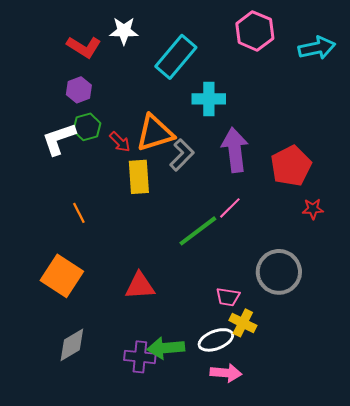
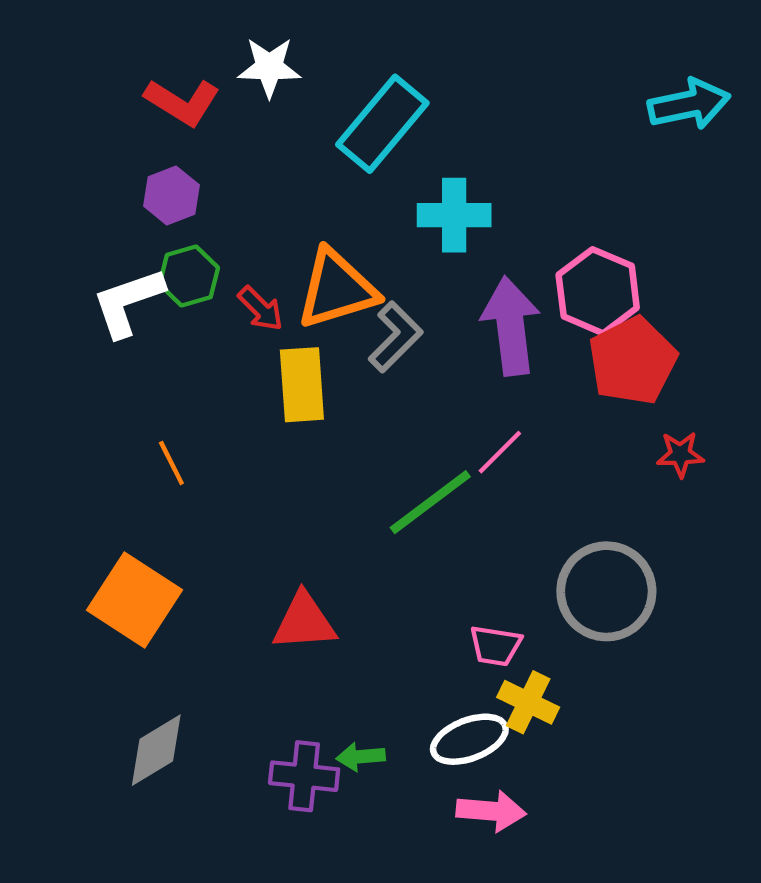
pink hexagon: (255, 31) -> (598, 291), moved
green arrow: (166, 348) -> (361, 757), size x0.6

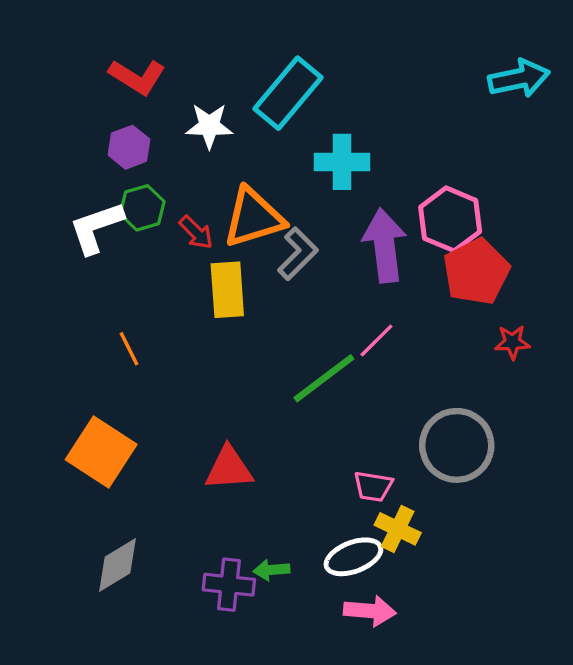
white star: (269, 67) -> (209, 126), moved

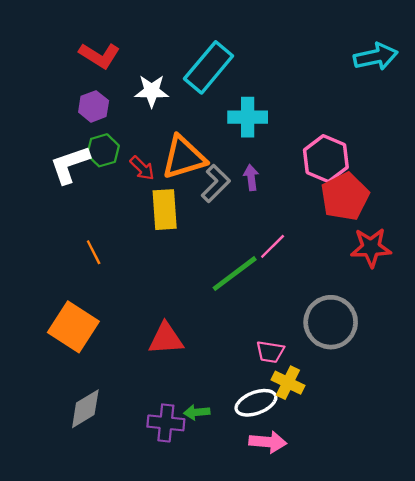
purple arrow: (385, 245) -> (251, 178), moved, size x0.5
red star: (512, 342) -> (371, 247), size x1.6

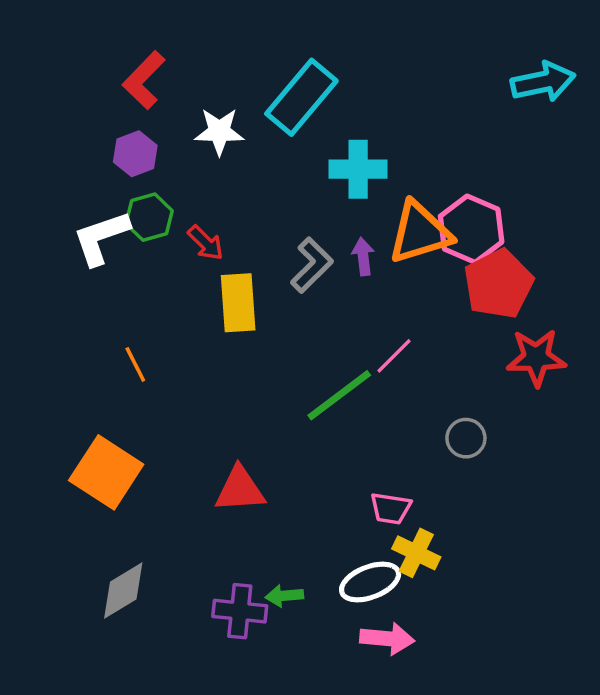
red L-shape: (99, 55) -> (144, 80), turned 102
orange triangle: (184, 157) -> (420, 233), moved
gray circle: (331, 322) -> (466, 438), moved, size x0.5

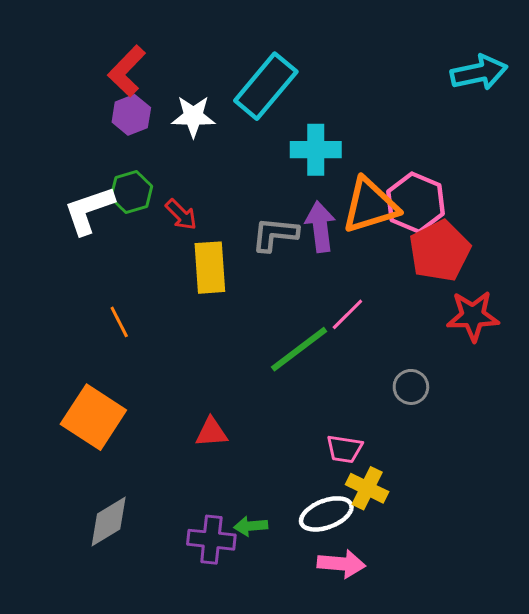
purple hexagon: (135, 154) -> (131, 115), moved
purple arrow: (363, 257) -> (320, 227), size x1.5
gray L-shape: (312, 265) -> (275, 234), turned -129
red triangle: (240, 490) -> (211, 432), size x0.7

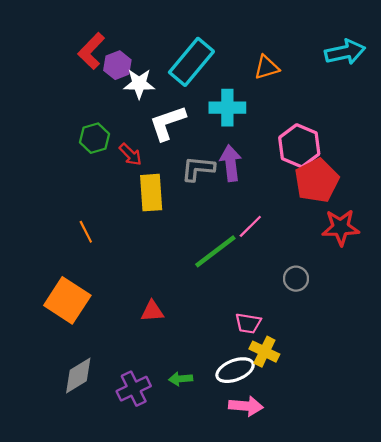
purple hexagon: (131, 115) -> (117, 65), moved
orange triangle: (370, 206) -> (267, 67), moved, size x0.6
white L-shape: (89, 210) -> (167, 123), moved
purple cross: (211, 540) -> (134, 389), moved, turned -32

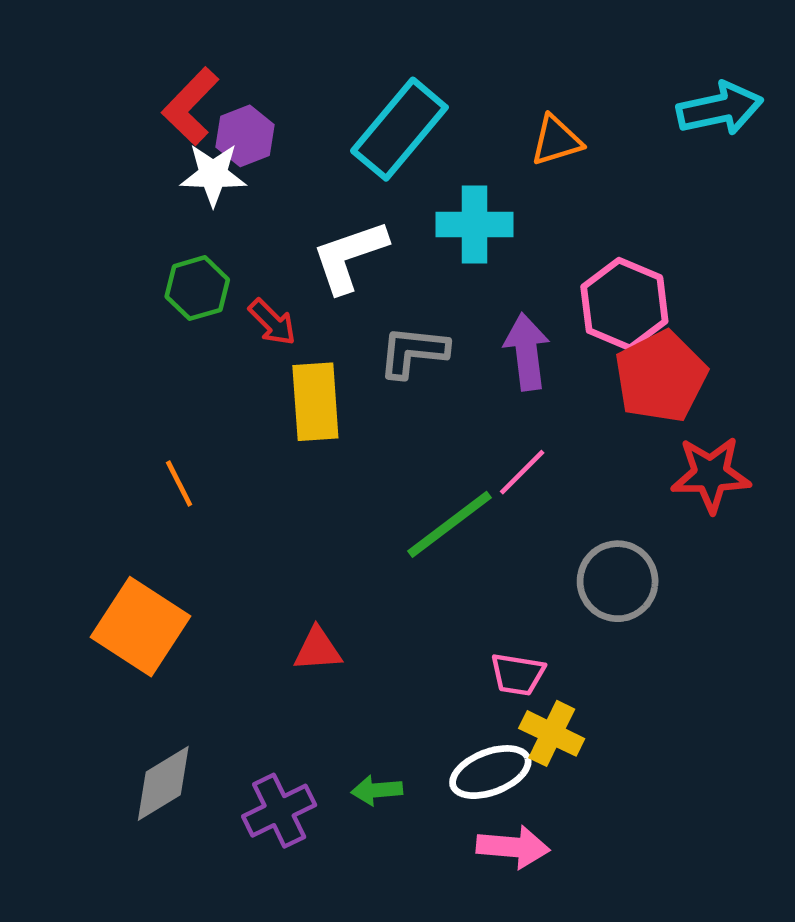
white star: (139, 84) -> (213, 175), moved
purple arrow: (231, 163) -> (527, 352), moved
gray circle: (296, 279) -> (618, 581), size x1.5

